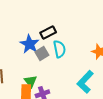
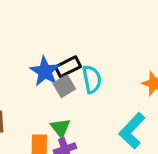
black rectangle: (48, 32) -> (68, 67), moved
green triangle: (31, 81) -> (60, 128), moved

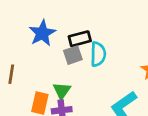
blue star: (45, 71) -> (42, 33), moved

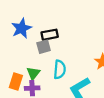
cyan semicircle: (98, 54) -> (60, 70), moved

